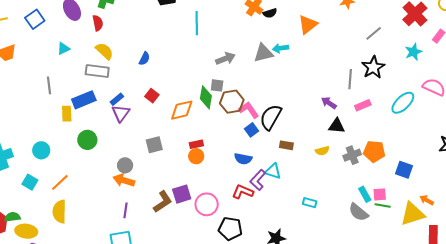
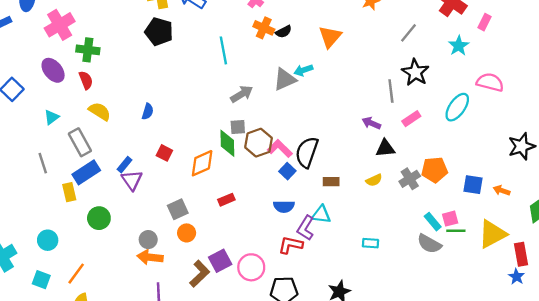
cyan line: (197, 23) -> (223, 50), moved
gray rectangle: (97, 71) -> (80, 142), moved, turned 65
orange circle: (196, 156) -> (187, 233), moved
orange arrow: (427, 200) -> (502, 191), moved

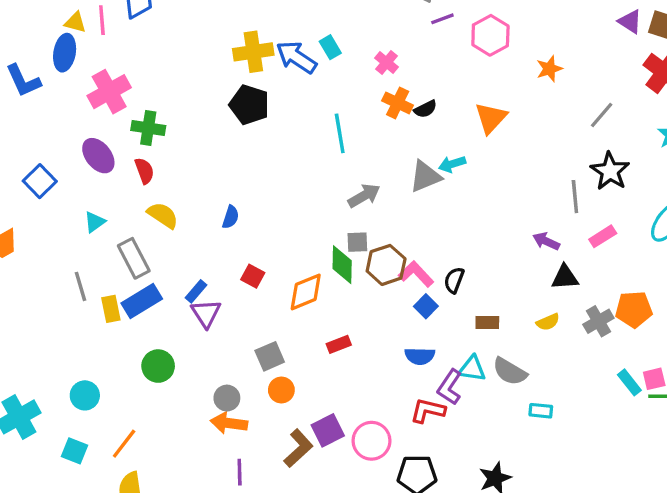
black semicircle: (307, 152) -> (454, 280), size x0.6
yellow rectangle: (69, 192) -> (111, 309), moved
gray semicircle: (429, 244) -> (510, 371), moved

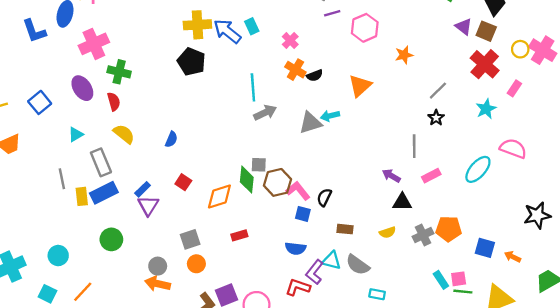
black star: (610, 171) -> (436, 118), moved, size x0.6
gray arrow: (364, 196) -> (265, 113), moved
blue square: (426, 306) -> (303, 214), turned -35

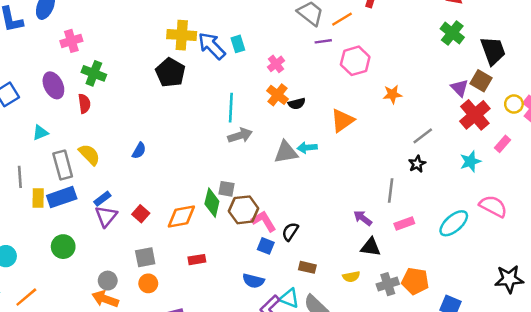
purple triangle: (464, 27) -> (459, 88), moved
pink cross: (94, 44) -> (71, 41), size x0.7
yellow semicircle: (124, 134) -> (89, 155), moved
red square: (183, 182) -> (141, 214), moved

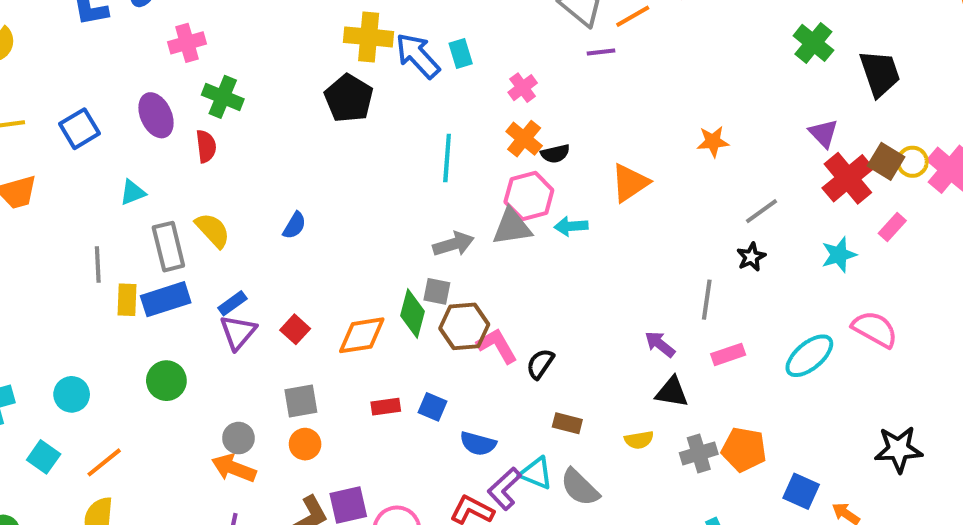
pink hexagon: (355, 61) -> (529, 196), moved
brown square: (481, 81) -> (886, 161), moved
gray arrow: (240, 135) -> (453, 244), moved
gray triangle: (286, 152) -> (512, 227), moved
blue square: (266, 246) -> (433, 407), moved

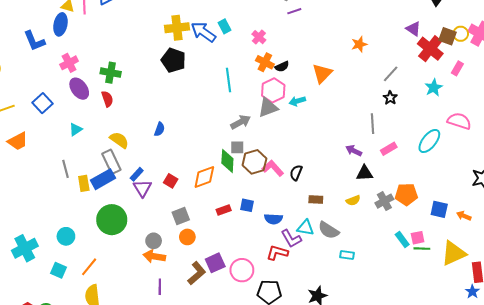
pink cross: (187, 43) -> (69, 63), moved
gray rectangle: (168, 247) -> (111, 162), moved
green circle: (166, 381) -> (112, 220), size x1.5
purple L-shape: (504, 489) -> (291, 239), turned -65

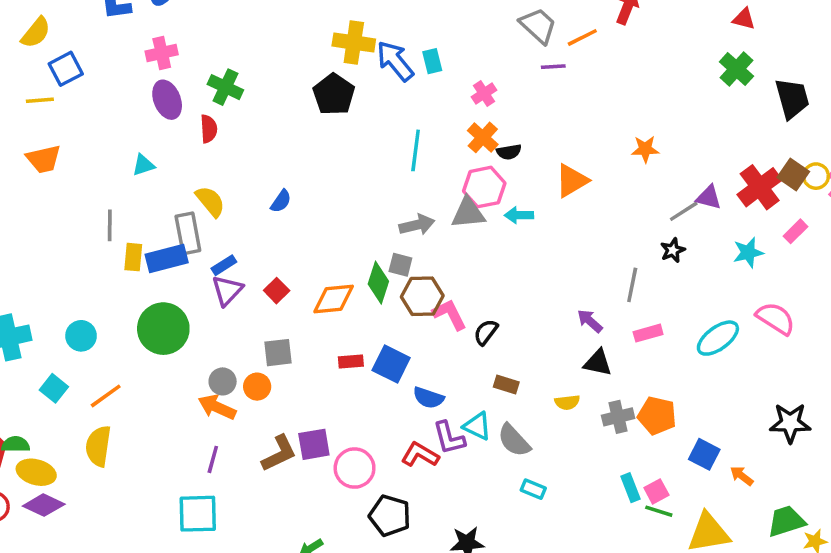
purple triangle: (413, 29) -> (709, 197), moved, turned -35
blue square: (43, 103) -> (66, 69), moved
blue square: (247, 205) -> (391, 364), size x1.5
orange circle: (187, 237) -> (257, 387), moved
pink square: (418, 238) -> (656, 491), turned -32

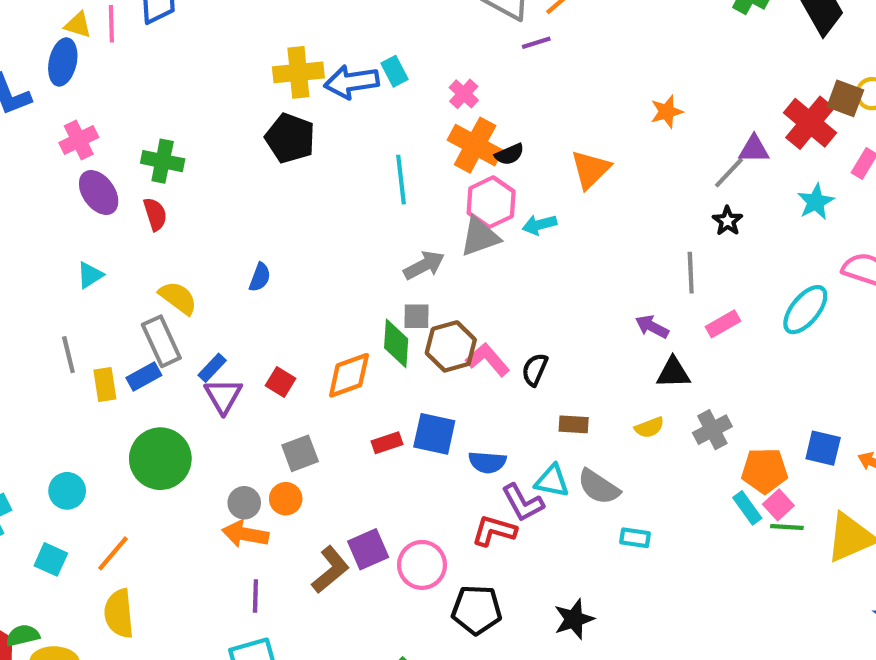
blue arrow: (395, 61) -> (352, 82), turned -45
orange cross: (483, 137) -> (475, 145), size x1.4
blue rectangle: (167, 258) -> (144, 377), size x0.7
orange pentagon: (657, 416) -> (765, 471), moved

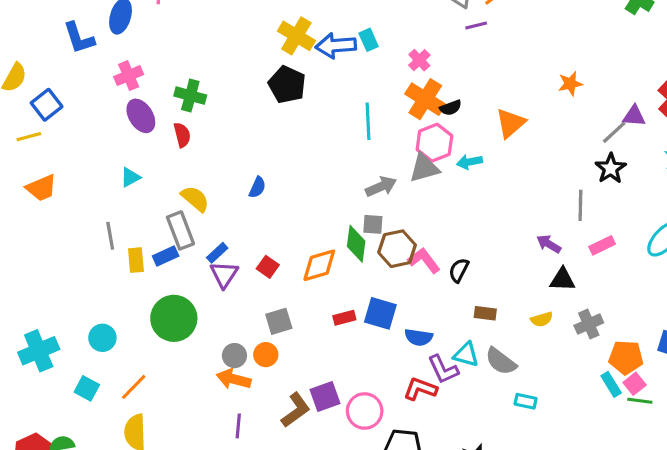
yellow cross: (298, 72) -> (296, 36), turned 33
black star: (727, 221) -> (611, 168), size x1.4

